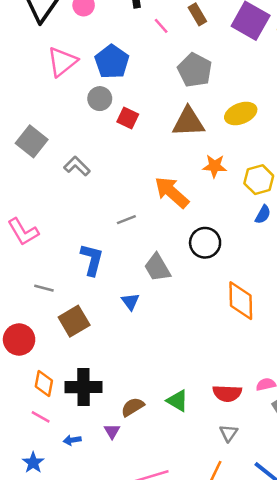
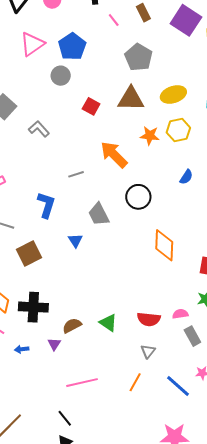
red square: (128, 118) -> (91, 106), moved
yellow hexagon: (259, 180) -> (178, 130), moved

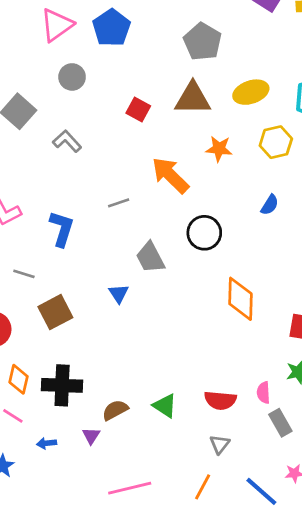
gray circle: (61, 76) -> (72, 77), moved
yellow hexagon: (178, 130) -> (276, 142), moved
blue L-shape: (46, 205) -> (62, 229), moved
pink semicircle: (180, 314) -> (263, 393), turned -84

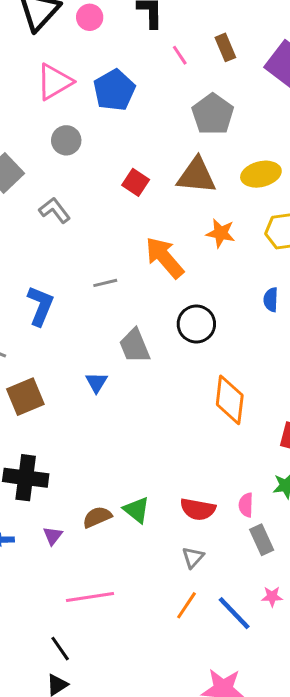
blue semicircle: (270, 205) -> (271, 300), turned 145
brown semicircle: (115, 410) -> (97, 517), moved
orange line: (203, 487) -> (187, 605), moved

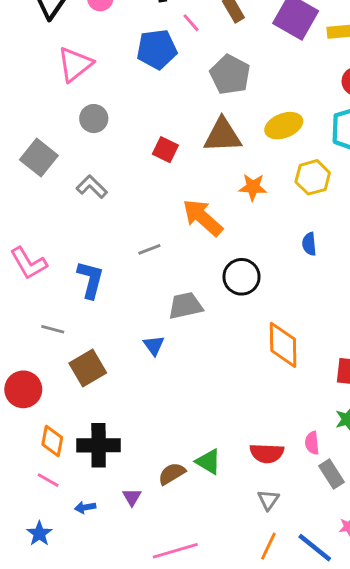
blue pentagon: (114, 90) -> (157, 49), moved, turned 30
gray trapezoid: (135, 346) -> (185, 306), turned 108

